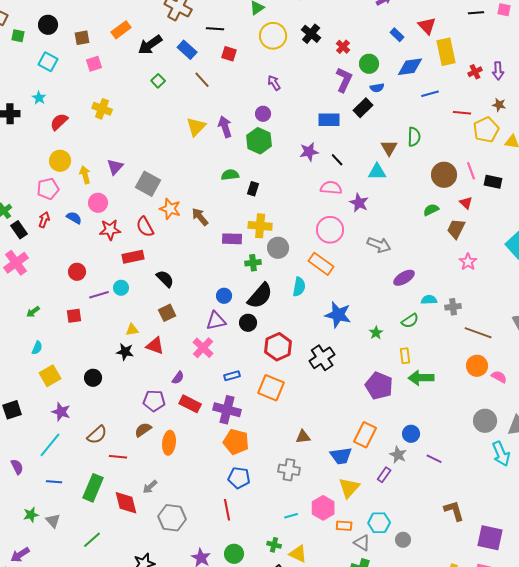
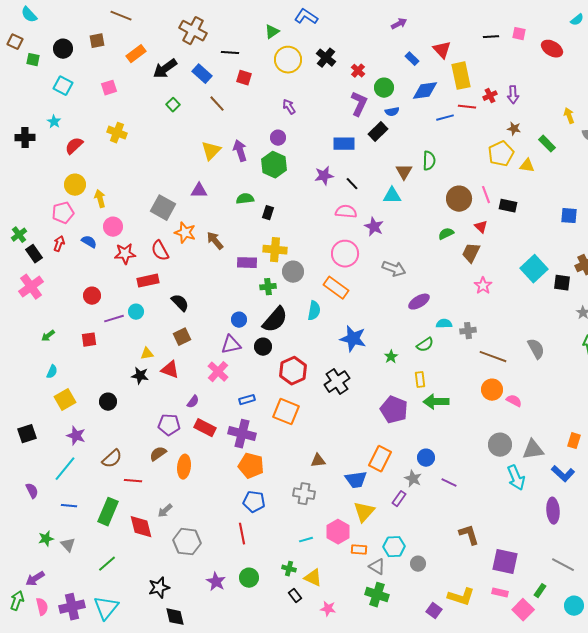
brown square: (82, 38) -> (97, 41), moved
red line: (462, 113) -> (467, 107), moved
purple triangle: (115, 167) -> (199, 191), moved, turned 48

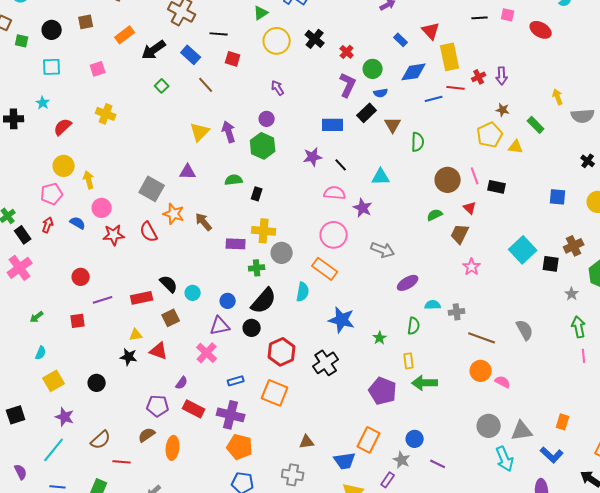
cyan square: (63, 86) -> (52, 67), turned -30
brown triangle: (404, 172) -> (393, 125), moved
red rectangle: (148, 281) -> (142, 298), moved
cyan circle: (136, 312) -> (193, 293), moved
green semicircle: (425, 345) -> (414, 326), turned -48

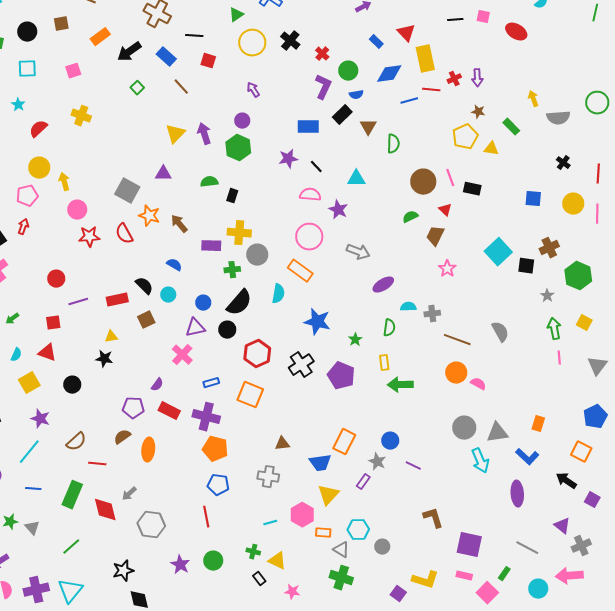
blue semicircle: (78, 223) -> (174, 265), moved
red triangle: (159, 351) -> (47, 353), moved
purple pentagon: (383, 391) -> (341, 376), moved

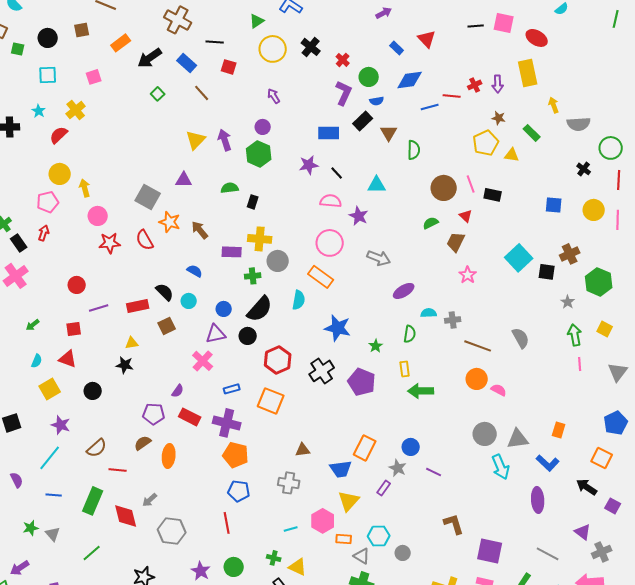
pink square: (483, 17) -> (504, 23), size x1.5
yellow rectangle: (425, 59) -> (528, 73), moved
green circle: (597, 103) -> (611, 148), moved
yellow cross: (81, 116) -> (76, 110), moved, turned 30

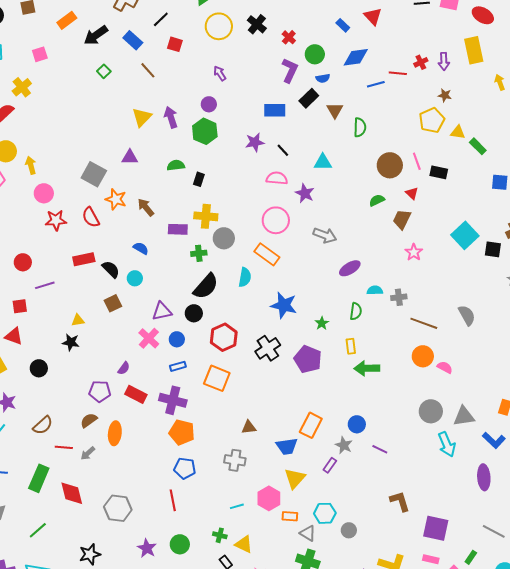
black line: (215, 42) -> (161, 19), turned -48
green rectangle: (532, 133) -> (478, 146), moved
red rectangle: (138, 306) -> (84, 259), moved
blue circle: (224, 309) -> (177, 339), moved
gray arrow: (150, 500) -> (88, 453), moved

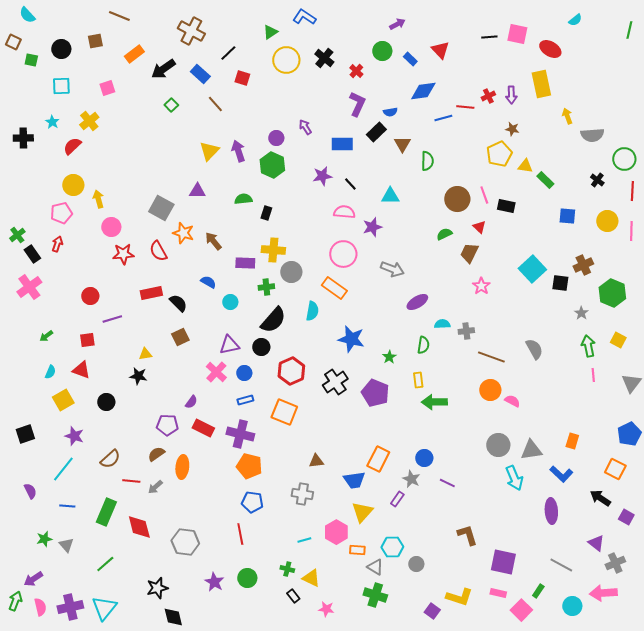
green circle: (315, 54) -> (382, 51), moved
purple arrow: (220, 73) -> (305, 127), moved
purple star: (305, 193) -> (372, 227), turned 30
cyan circle: (135, 278) -> (230, 302), moved

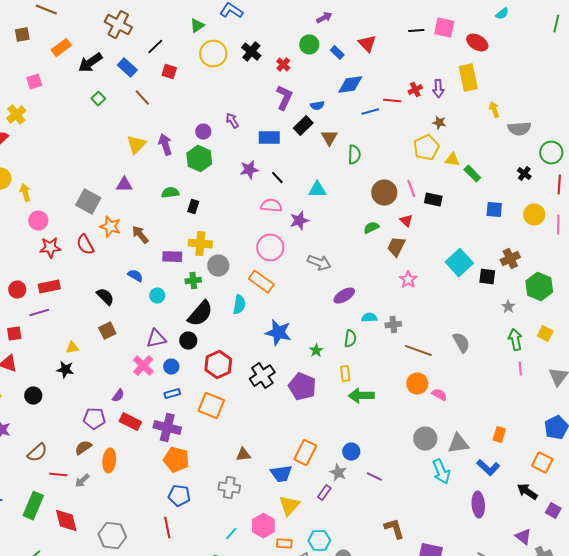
red rectangle: (151, 293) -> (49, 287), moved
cyan line: (304, 540) -> (231, 534), turned -32

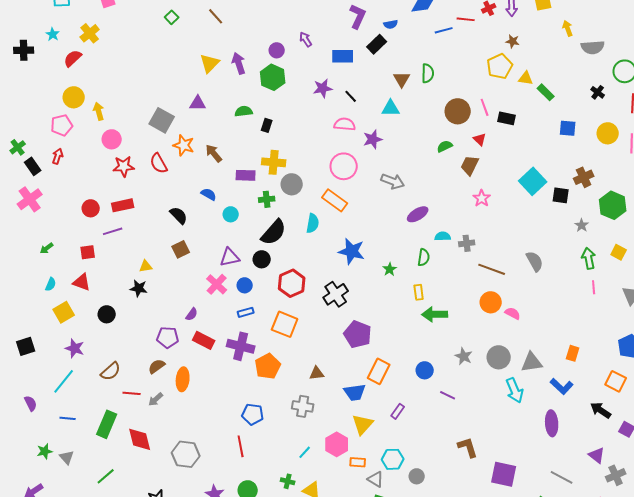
brown triangle: (329, 138) -> (402, 79), moved
purple pentagon: (302, 387) -> (358, 334), moved
orange pentagon: (176, 460) -> (268, 366), moved, turned 30
gray star: (338, 473) -> (464, 356), moved

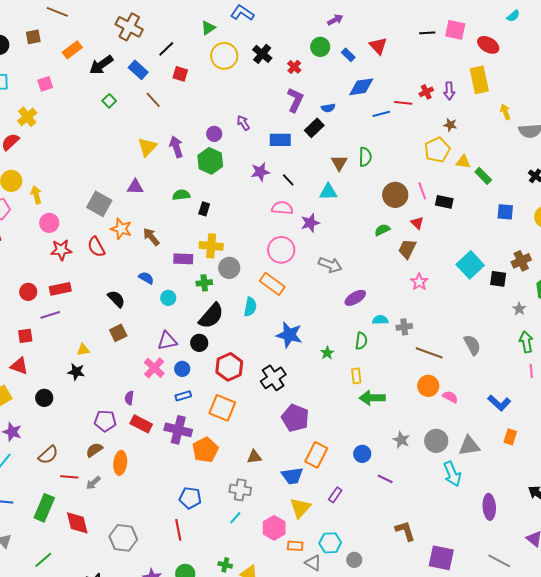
purple semicircle: (192, 314) -> (129, 398), turned 152
blue L-shape: (562, 386) -> (499, 403), moved
cyan line: (305, 452) -> (235, 518), moved

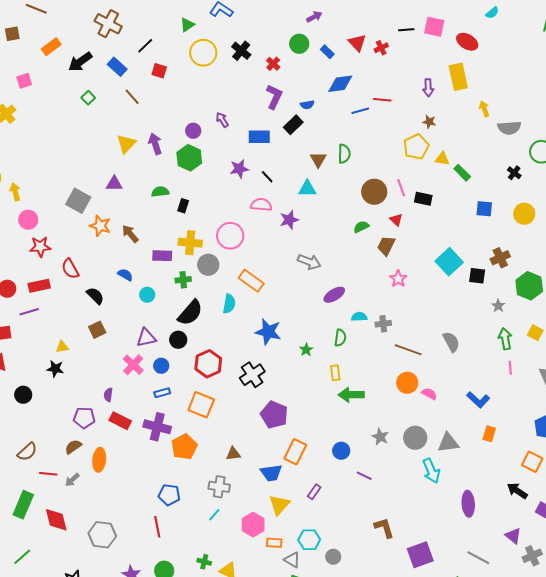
red cross: (426, 92) -> (381, 48), moved
red semicircle: (96, 247) -> (70, 269), moved
pink circle: (281, 250) -> (230, 236), moved
purple square: (441, 558) -> (420, 555), turned -32

